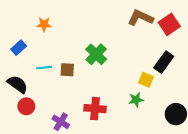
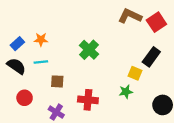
orange star: (44, 24) -> (41, 40), moved
brown square: (67, 70) -> (57, 81), moved
black semicircle: (17, 84) -> (16, 66), moved

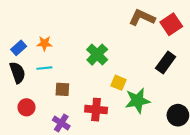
black semicircle: (16, 66) -> (18, 73), turned 36
yellow square: (135, 73) -> (118, 83), moved
green star: (126, 92) -> (138, 101), size x1.6

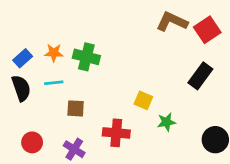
green cross: (97, 55) -> (86, 57), moved, turned -30
green star: (138, 101) -> (166, 122), size x0.6
red circle: (26, 107) -> (32, 142), moved

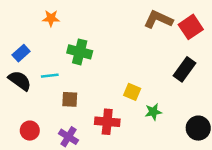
orange star: (54, 53) -> (51, 18), moved
black semicircle: (21, 88) -> (20, 81), turned -35

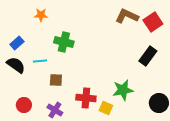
yellow square: (132, 92) -> (106, 108), moved
green star: (153, 112) -> (123, 90), size x1.5

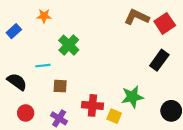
green cross: (64, 42) -> (69, 45), turned 30
blue rectangle: (17, 43) -> (14, 31), moved
black semicircle: (16, 65) -> (17, 82), moved

